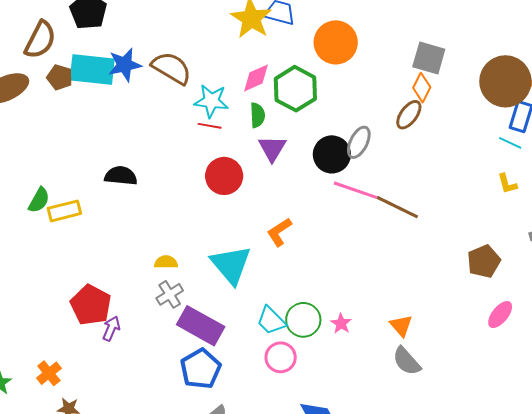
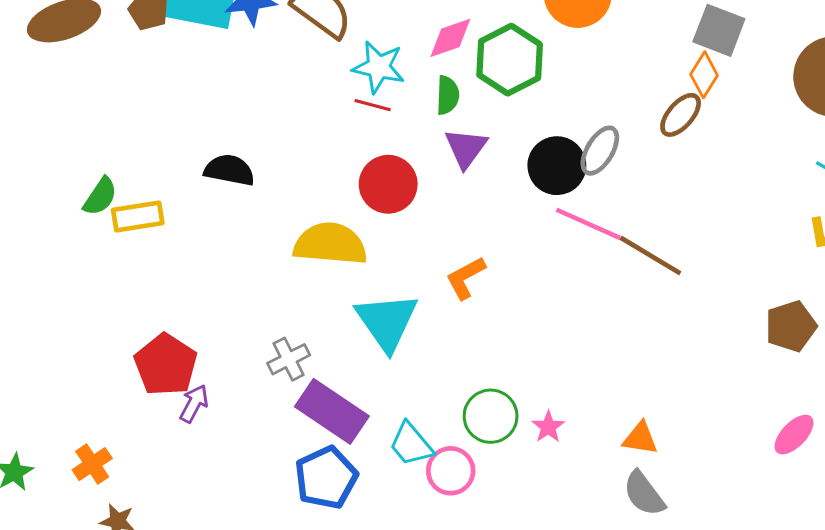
brown pentagon: (484, 261) -> (791, 326), moved
yellow semicircle: (166, 262) -> (330, 244), moved, size x2.0
cyan trapezoid: (271, 321) -> (411, 444), moved
orange triangle: (401, 326) -> (640, 438), turned -45

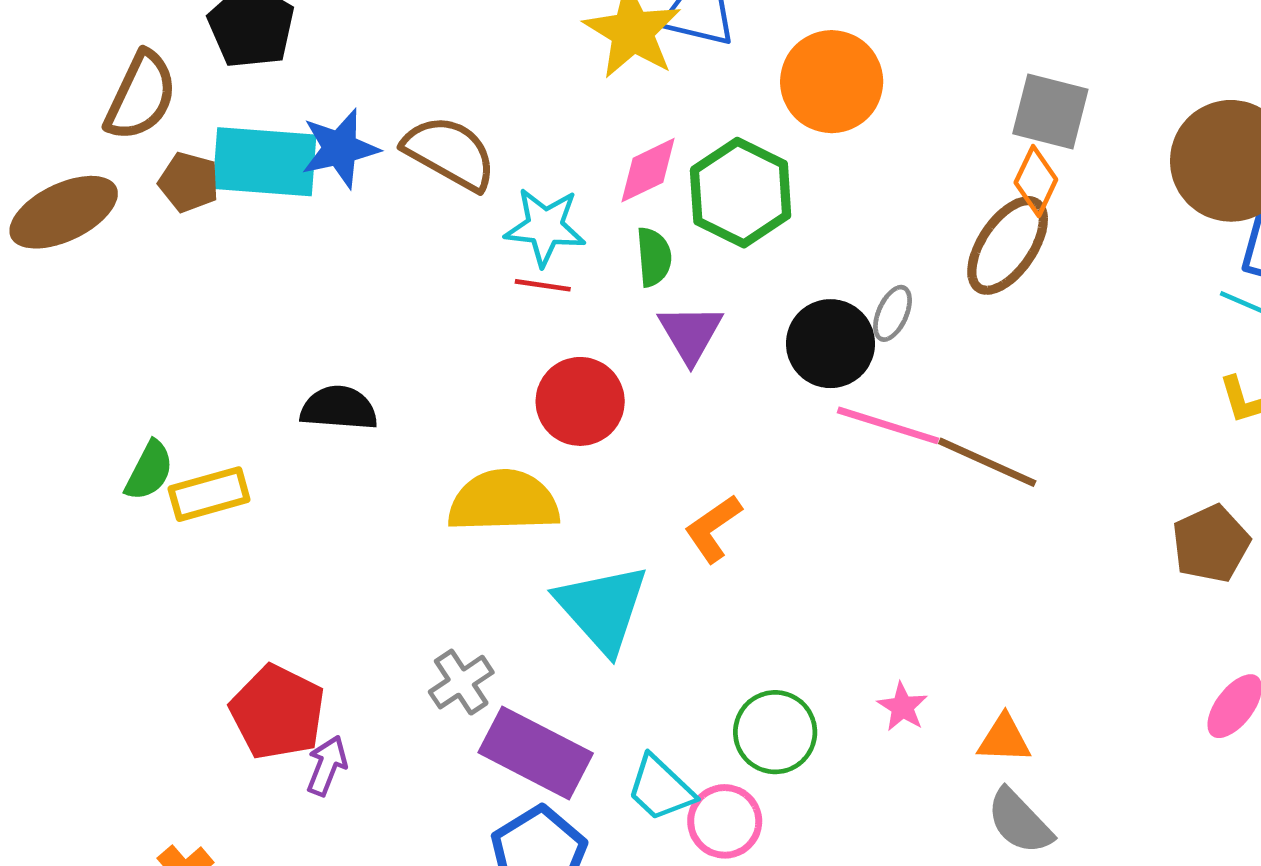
brown ellipse: (681, 115) -> (1008, 245), size x1.4
gray ellipse: (600, 151) -> (893, 313), size x0.7
pink star: (548, 427) -> (902, 707), moved

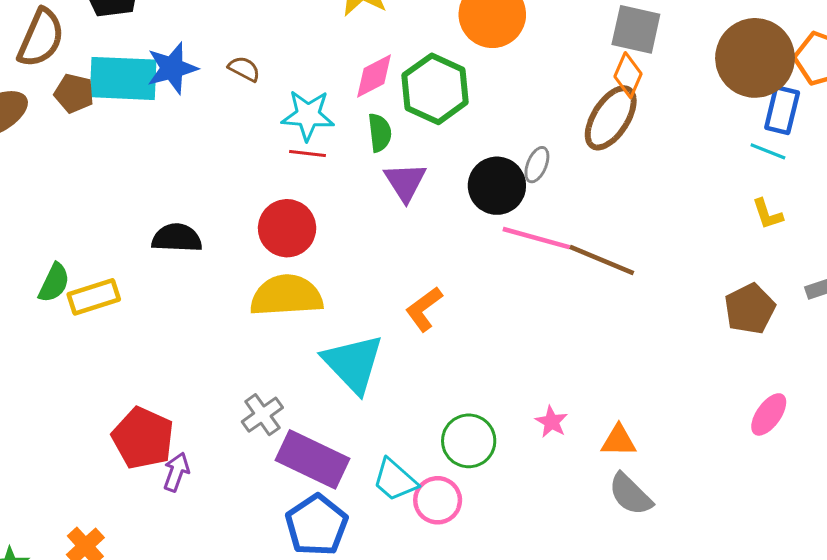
brown semicircle: (450, 153) -> (244, 69), size x0.5
red circle: (580, 401) -> (287, 228), moved

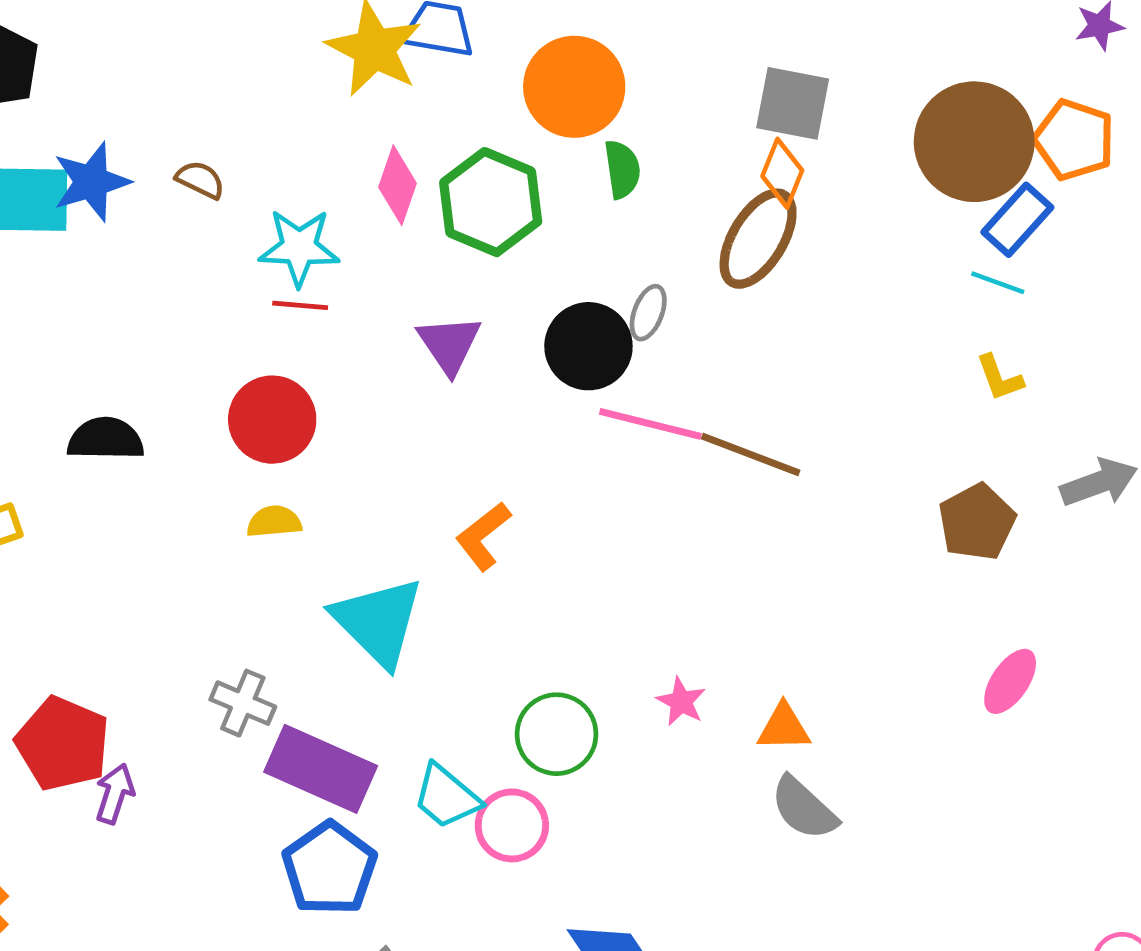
pink diamond: (374, 76) -> (398, 185), turned -42
blue rectangle: (782, 110) -> (1017, 220), turned 30
green semicircle: (380, 133) -> (622, 169), moved
yellow semicircle: (286, 296) -> (274, 522), size x0.5
gray cross: (262, 415) -> (243, 703), turned -30

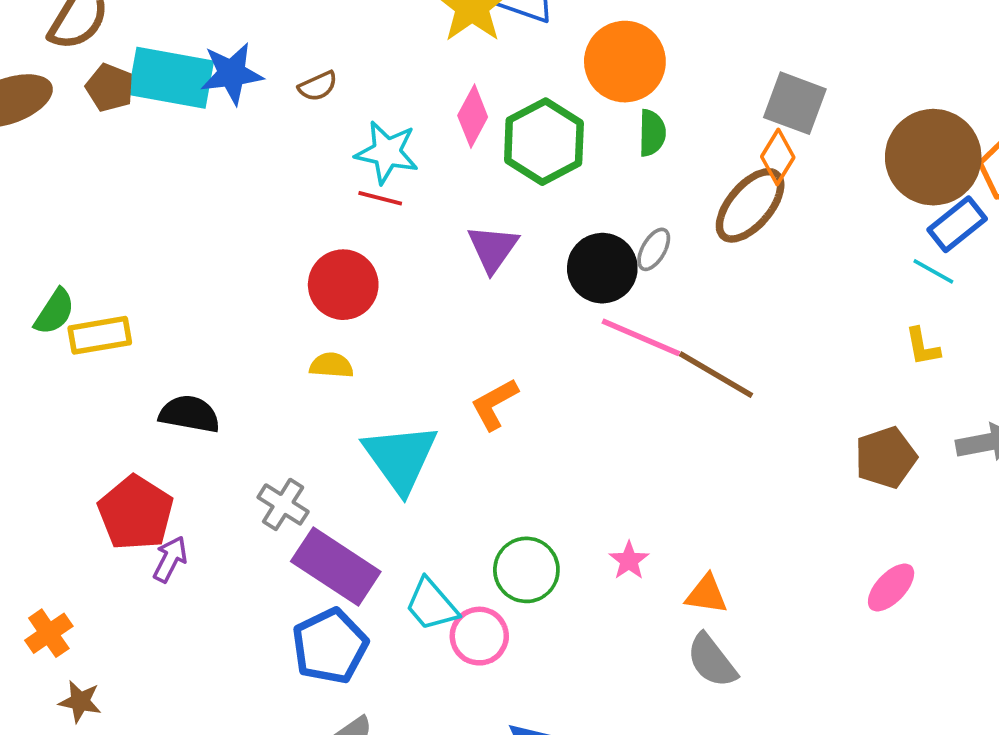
brown semicircle: (200, 180) -> (318, 86), turned 120
black semicircle: (106, 439) -> (189, 414), moved

